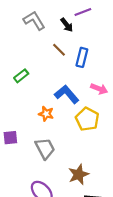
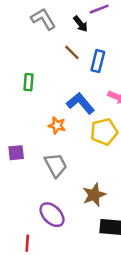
green rectangle: (21, 76) -> (28, 82), turned -48
yellow pentagon: (87, 119) -> (104, 132), turned 30

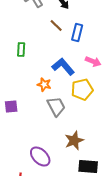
gray trapezoid: (56, 165) -> (56, 106), moved

